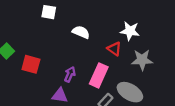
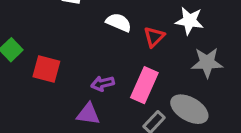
red triangle: (114, 49) -> (154, 37), moved, turned 40
purple arrow: (70, 74) -> (103, 83), turned -128

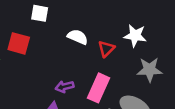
red square: (46, 69) -> (19, 43), moved

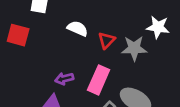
white star: (135, 36) -> (158, 27), moved
gray star: (150, 70) -> (134, 48), moved

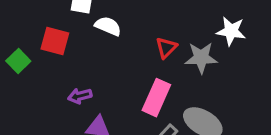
white semicircle: (77, 28) -> (108, 26), moved
purple arrow: (64, 79) -> (80, 96), moved

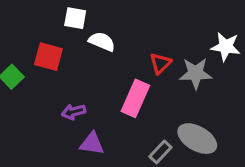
pink rectangle: (156, 98) -> (135, 98), moved

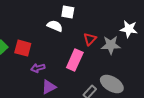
white square: (75, 18) -> (68, 12), moved
red square: (48, 57) -> (23, 48), moved
purple triangle: (92, 144) -> (49, 87), turned -35

